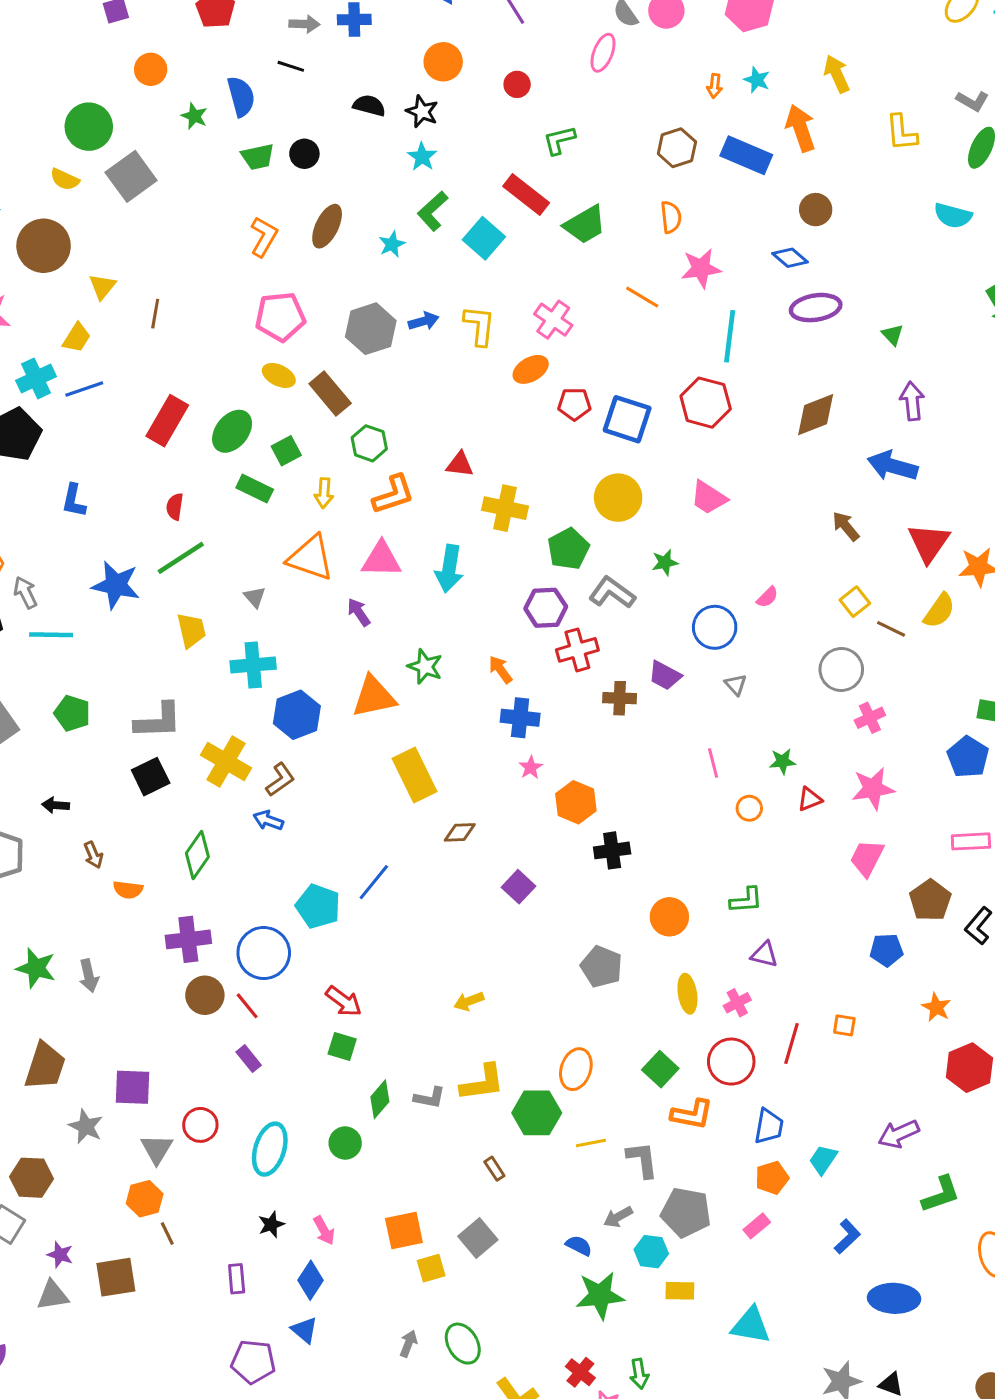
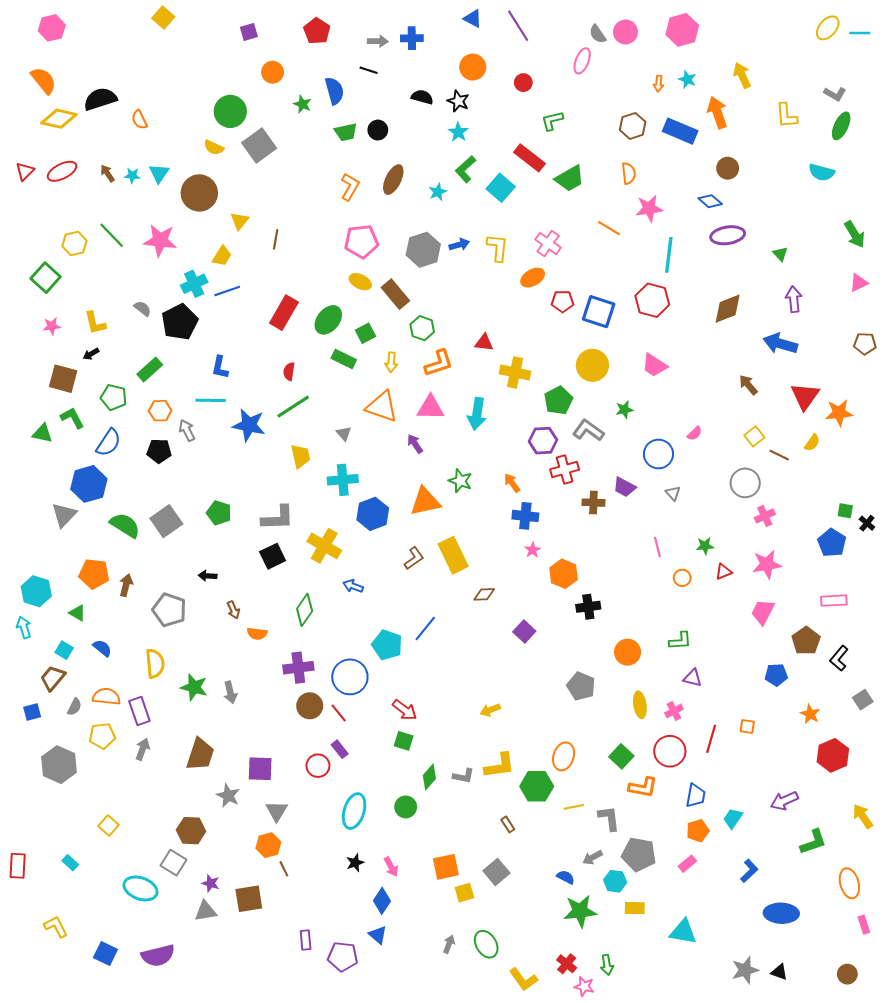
yellow semicircle: (939, 611) -> (812, 443), size x0.7
cyan line: (51, 635) -> (211, 400), moved
brown L-shape: (280, 780) -> (414, 558), moved
red circle: (200, 1125) -> (318, 766), moved
purple rectangle: (237, 1279) -> (306, 940), moved

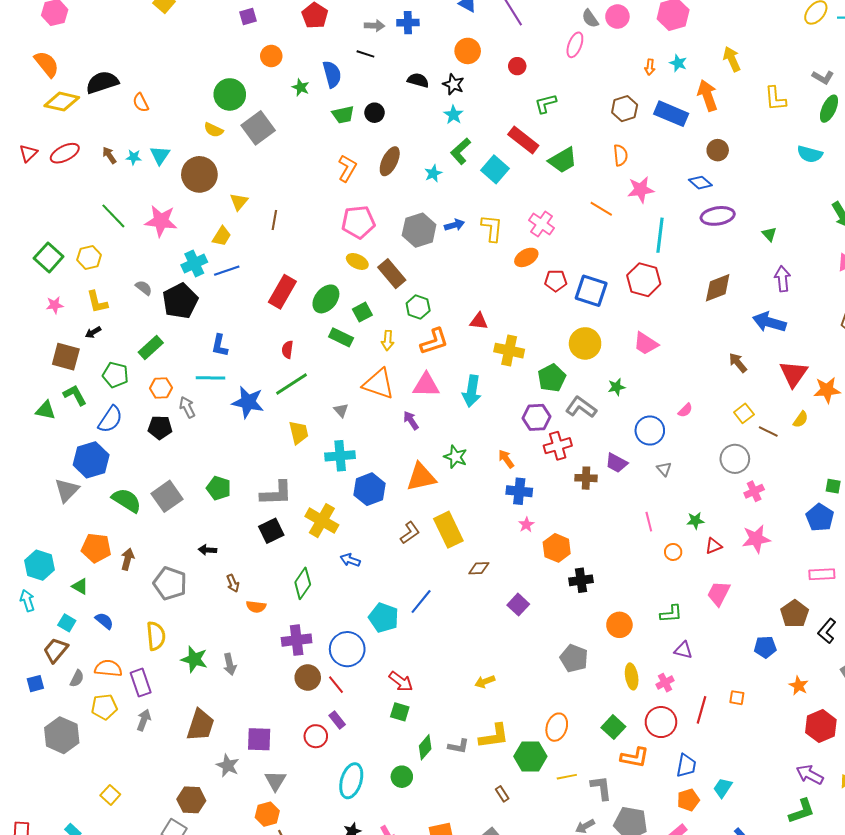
yellow hexagon: (74, 244) -> (89, 257), moved
pink trapezoid: (763, 612) -> (719, 593), moved
purple arrow: (784, 801) -> (810, 775), moved, turned 52

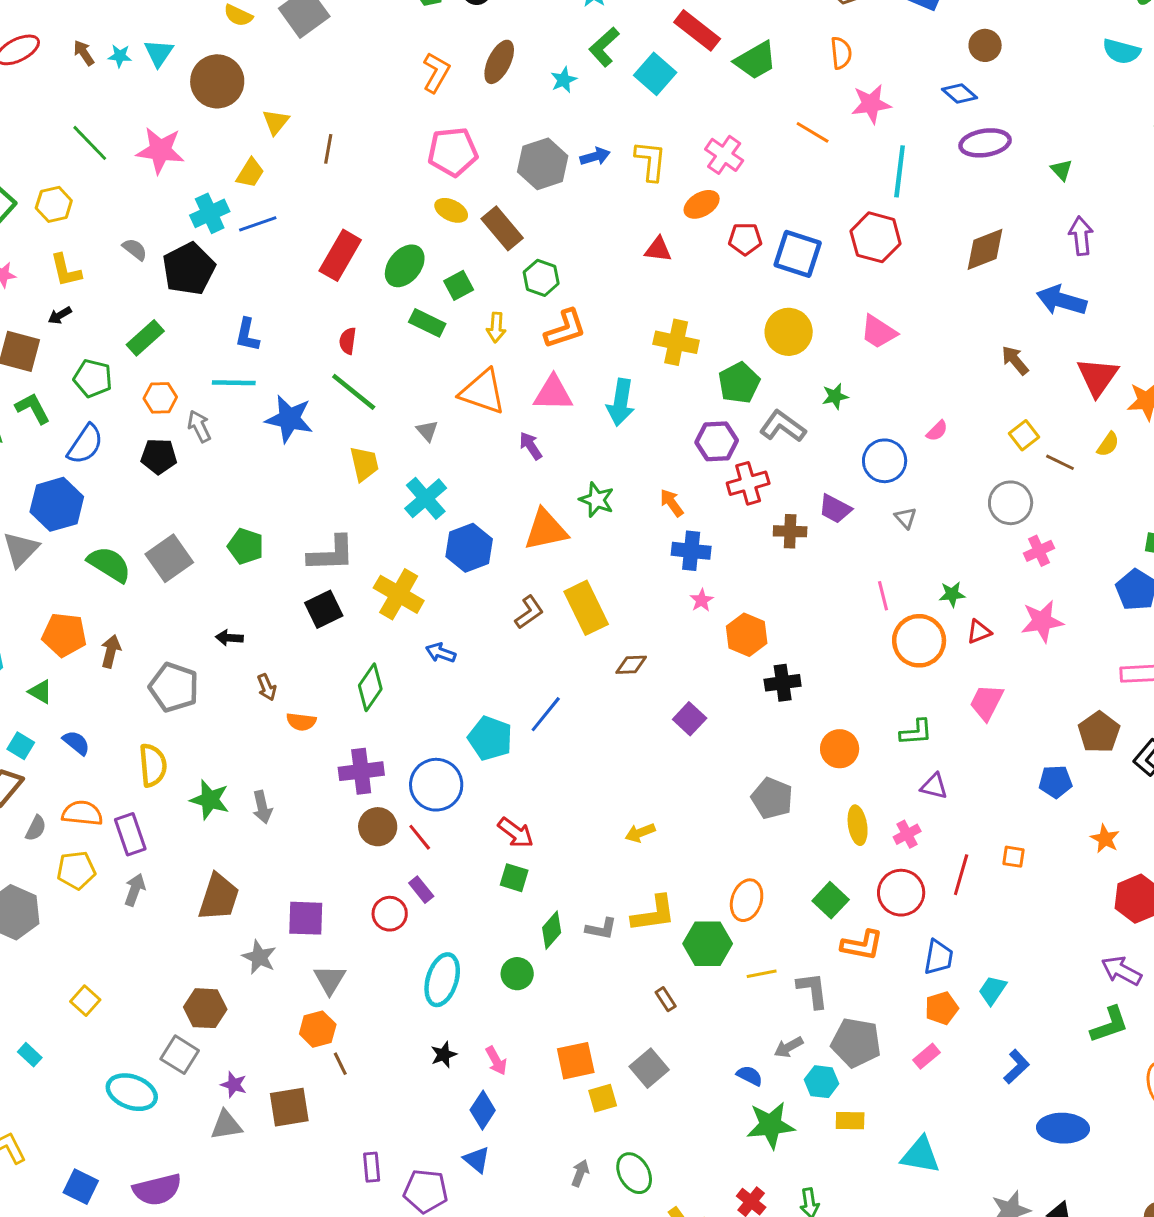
red triangle: (479, 321) -> (658, 249), moved
green line: (292, 384) -> (354, 392), turned 72
cyan cross: (340, 456) -> (426, 498), turned -36
orange circle: (673, 552) -> (919, 641), size x2.0

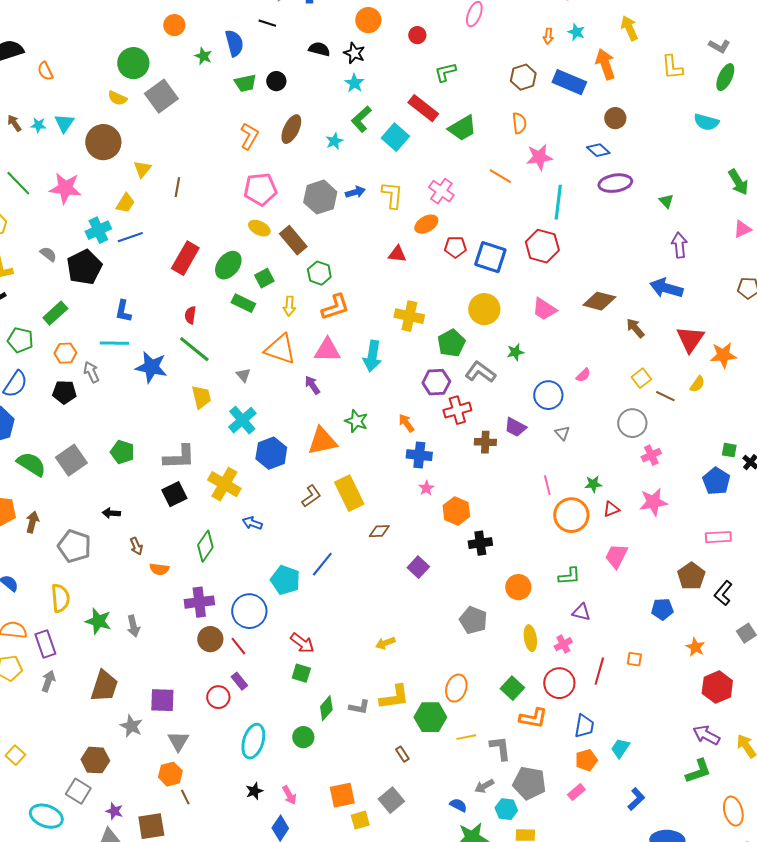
brown diamond: (985, 249) -> (599, 301), moved, turned 36

